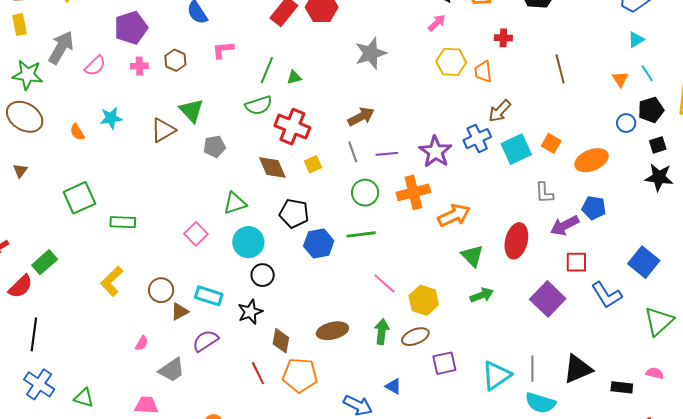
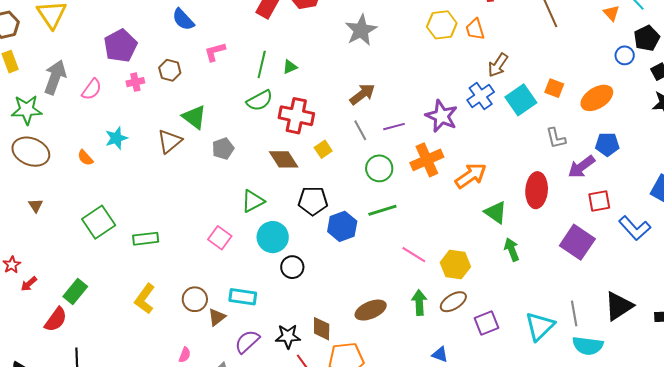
green arrow: (482, 295) -> (512, 250), turned -80
black star: (250, 312) -> (288, 336), moved, turned 30

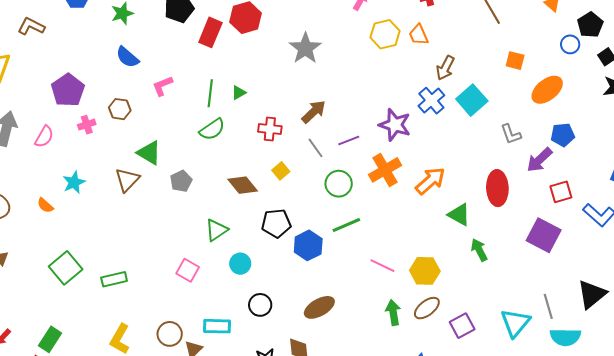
orange square: (554, 88) -> (515, 61), moved
red cross: (296, 116) -> (270, 129), moved, size x0.7
cyan circle: (273, 237) -> (240, 264), size x0.7
black circle: (292, 267) -> (260, 305), moved
brown ellipse: (371, 310) -> (319, 307), moved

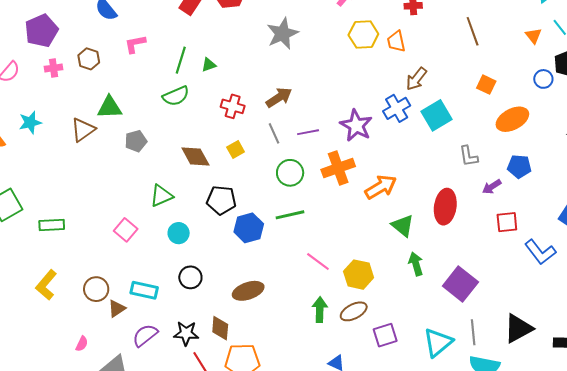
green triangle: (149, 153) -> (110, 107), turned -44
purple arrow: (539, 160) -> (492, 187), size x0.7
purple square: (544, 235) -> (460, 284), moved

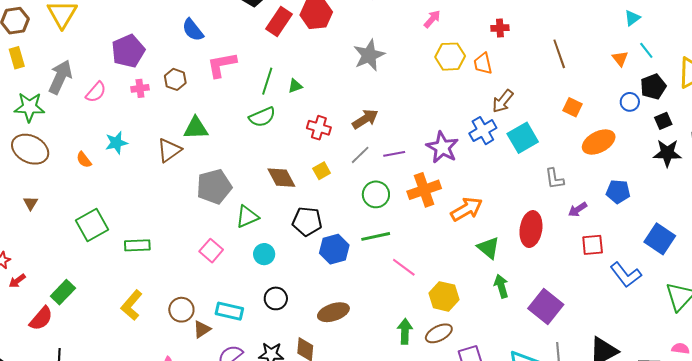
pink L-shape: (135, 44) -> (222, 65), size x1.4
gray line: (274, 133) -> (360, 155), turned 70
gray pentagon: (136, 141) -> (214, 187), moved, size x1.6
blue pentagon: (519, 166) -> (618, 192), moved
pink line: (318, 262) -> (404, 267), moved

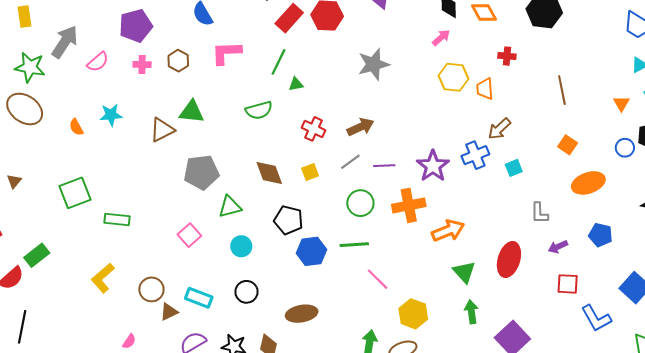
green line: (267, 81) -> (279, 62), moved
cyan square: (523, 138) -> (514, 168), size x0.6
brown triangle: (31, 203) -> (14, 181), moved

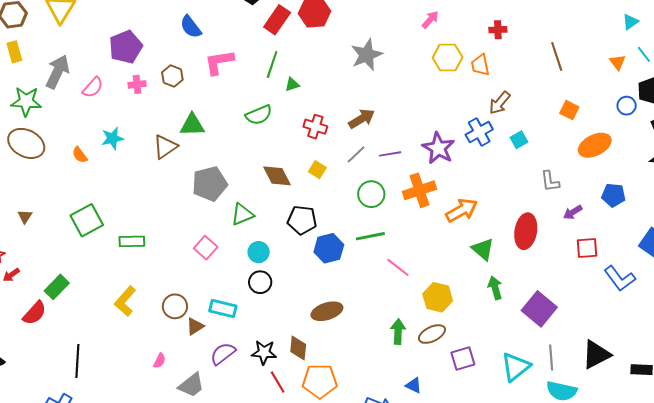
yellow square: (310, 172) -> (317, 170), turned -30
black circle: (246, 292) -> (260, 282), moved
black line: (22, 327) -> (77, 361), moved

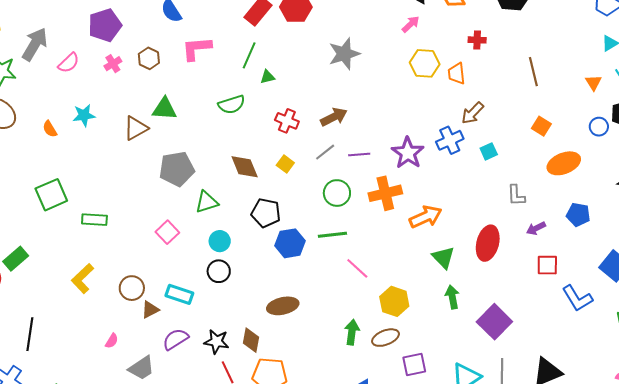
pink cross: (137, 84) -> (113, 64), turned -30

